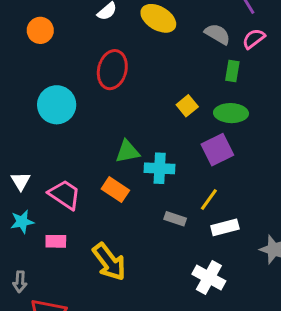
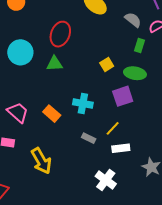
green triangle: (127, 152) -> (55, 64), moved

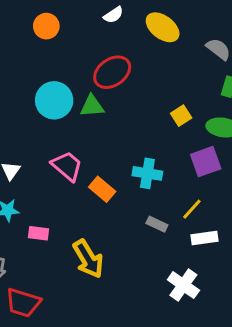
red ellipse: (60, 34) -> (112, 72), turned 35
green triangle: (55, 64) -> (92, 106), moved
pink trapezoid: (18, 112) -> (67, 166), moved

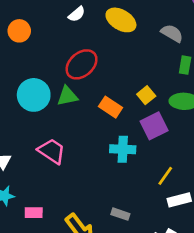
purple square: (206, 162) -> (154, 126), moved
orange rectangle: (102, 189) -> (111, 107), moved
gray rectangle: (157, 224) -> (120, 214), moved

